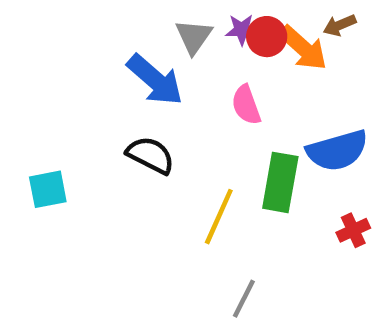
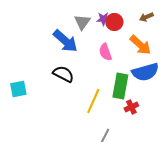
orange arrow: (303, 48) -> (140, 45), moved
red cross: (353, 230) -> (131, 107), moved

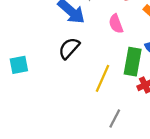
black semicircle: (63, 74) -> (69, 48), turned -75

